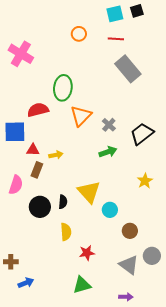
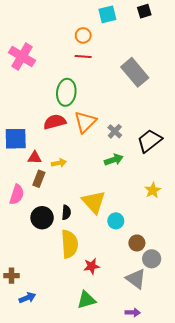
cyan square: (115, 14) -> (107, 14), moved
red line: (116, 39) -> (83, 56), moved
red semicircle: (38, 110) -> (55, 122), moved
yellow semicircle: (66, 232) -> (69, 244), size x1.5
gray circle: (152, 256) -> (152, 259), moved

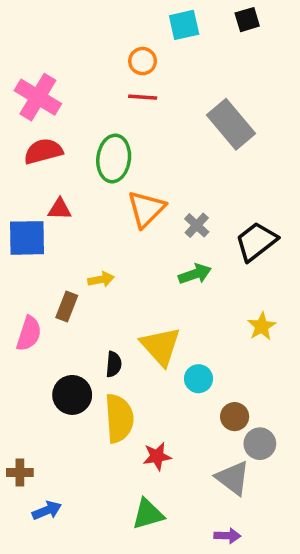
red semicircle: (55, 122) -> (43, 151), moved
red triangle: (35, 158) -> (60, 209), moved
black circle: (42, 218) -> (72, 395), moved

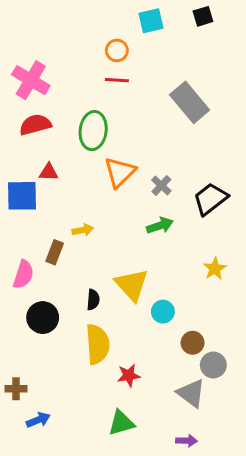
black circle: (72, 395) -> (43, 318), moved

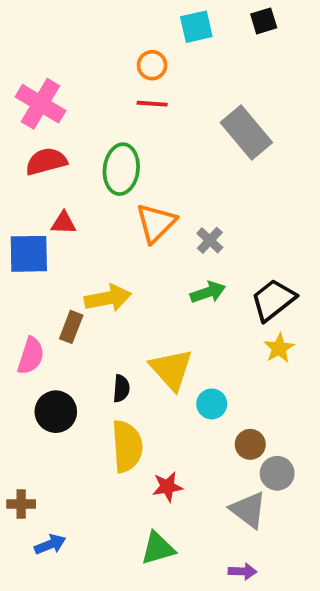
black trapezoid: (210, 199) -> (273, 300), moved
yellow arrow: (83, 230) -> (108, 298), size x1.6

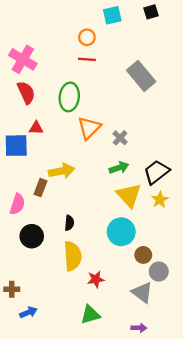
red semicircle: (46, 161) -> (26, 93), turned 80
yellow triangle: (171, 369) -> (129, 195), moved
cyan circle: (212, 404) -> (121, 232), size x1.6

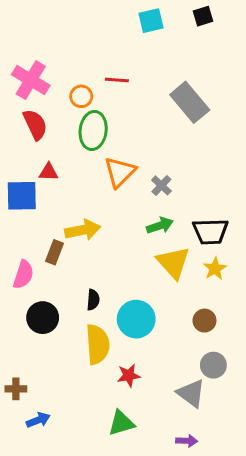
orange circle: (87, 37) -> (81, 96), moved
black trapezoid: (157, 172) -> (210, 231), turned -144
cyan circle: (121, 232) -> (136, 319), moved
brown circle: (143, 255) -> (204, 321), moved

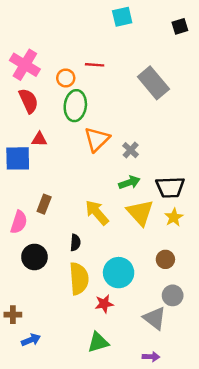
black square: (203, 16) -> (180, 26), moved
yellow arrow: (83, 230) -> (97, 213), moved, turned -120
cyan circle: (136, 319) -> (119, 273), moved

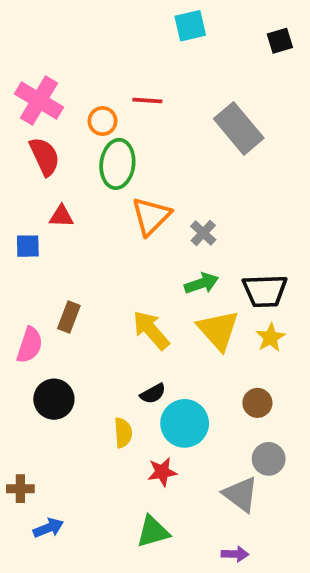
blue square: (18, 158) -> (28, 246), size x0.6
black semicircle: (75, 243) -> (153, 394), moved, turned 56
yellow semicircle: (79, 279) -> (123, 433), size x0.6

